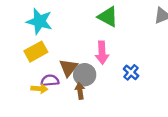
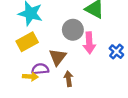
blue cross: (131, 72) -> (116, 52), moved
gray circle: (85, 75) -> (73, 30), moved

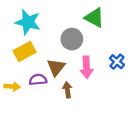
pink arrow: (89, 43) -> (87, 67), moved
yellow arrow: (30, 77) -> (12, 86), moved

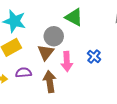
brown triangle: (56, 67) -> (46, 52), moved
brown arrow: (67, 90) -> (50, 82), size x1.5

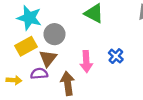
gray circle: (54, 36) -> (54, 34), moved
brown triangle: (46, 52) -> (48, 58), moved

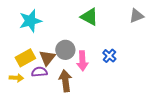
cyan star: (29, 18) -> (30, 21), turned -30
gray circle: (54, 34) -> (65, 50), moved
yellow rectangle: (26, 46) -> (25, 58), moved

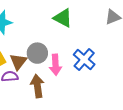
blue cross: (109, 56) -> (84, 59), size x1.5

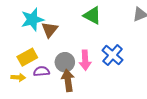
gray circle: (37, 53) -> (65, 62), moved
brown triangle: (18, 62) -> (50, 30), moved

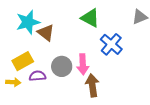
brown triangle: (50, 30) -> (46, 33), turned -30
blue cross: (113, 55) -> (111, 44), moved
brown arrow: (68, 80) -> (92, 85), moved

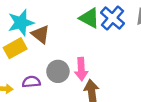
blue cross: (111, 44) -> (112, 18), moved
yellow rectangle: (23, 61) -> (15, 48), moved

